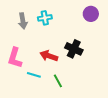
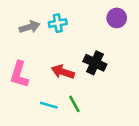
gray arrow: (23, 21) -> (29, 27), turned -98
cyan line: (34, 75) -> (49, 105), moved

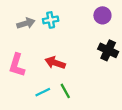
black cross: (95, 63) -> (108, 50), moved
cyan line: (49, 105) -> (43, 92), turned -42

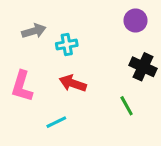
cyan cross: (51, 20) -> (67, 44), moved
green line: (65, 91) -> (127, 106), moved

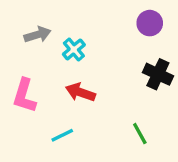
cyan cross: (67, 44) -> (74, 49), turned -30
green line: (127, 106) -> (140, 134), moved

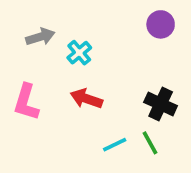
black cross: (158, 74) -> (161, 104), moved
cyan line: (62, 135) -> (115, 145), moved

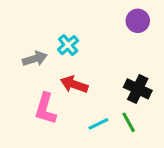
gray arrow: (40, 37) -> (35, 59), moved
pink L-shape: (26, 102) -> (45, 109), moved

